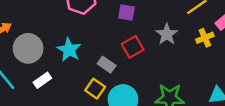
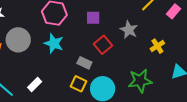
yellow cross: (205, 38) -> (157, 46), moved
gray circle: (28, 48) -> (18, 40), moved
cyan star: (69, 50) -> (54, 43), moved

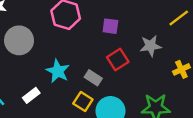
gray star: (129, 30) -> (151, 46), turned 30
cyan star: (54, 43) -> (58, 71), moved

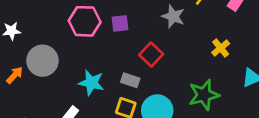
purple square: (110, 26) -> (120, 23), moved
gray star: (151, 46) -> (173, 16), moved, turned -30

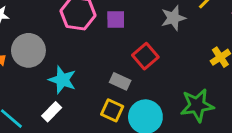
gray star: (173, 16) -> (173, 18), turned 30
cyan star: (91, 83) -> (62, 80), moved

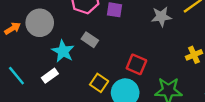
red square: (145, 56) -> (136, 64), moved, turned -36
gray rectangle: (120, 81) -> (90, 40), moved

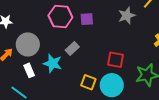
gray rectangle: (90, 40) -> (72, 49), turned -64
white rectangle: (50, 76) -> (29, 70), moved, turned -64

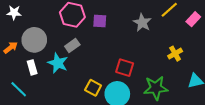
gray star: (127, 16) -> (142, 23), turned -30
gray rectangle: (72, 49) -> (72, 46), moved

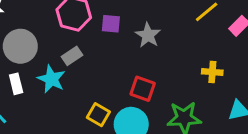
gray star: (142, 23) -> (148, 35), moved
yellow cross: (175, 54) -> (212, 72), turned 32

